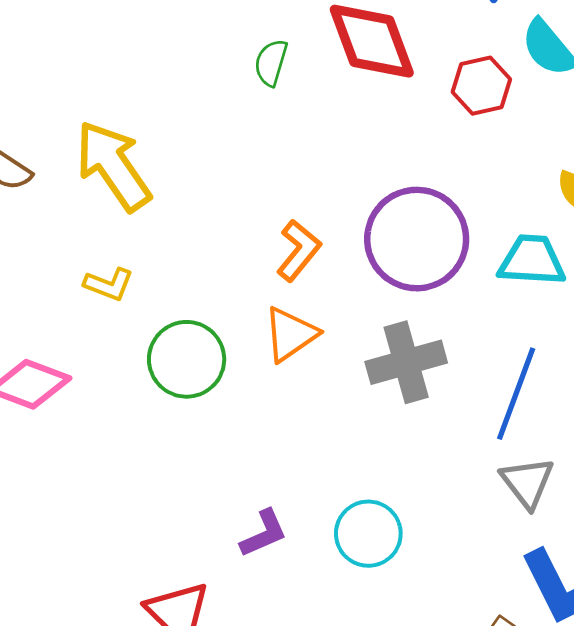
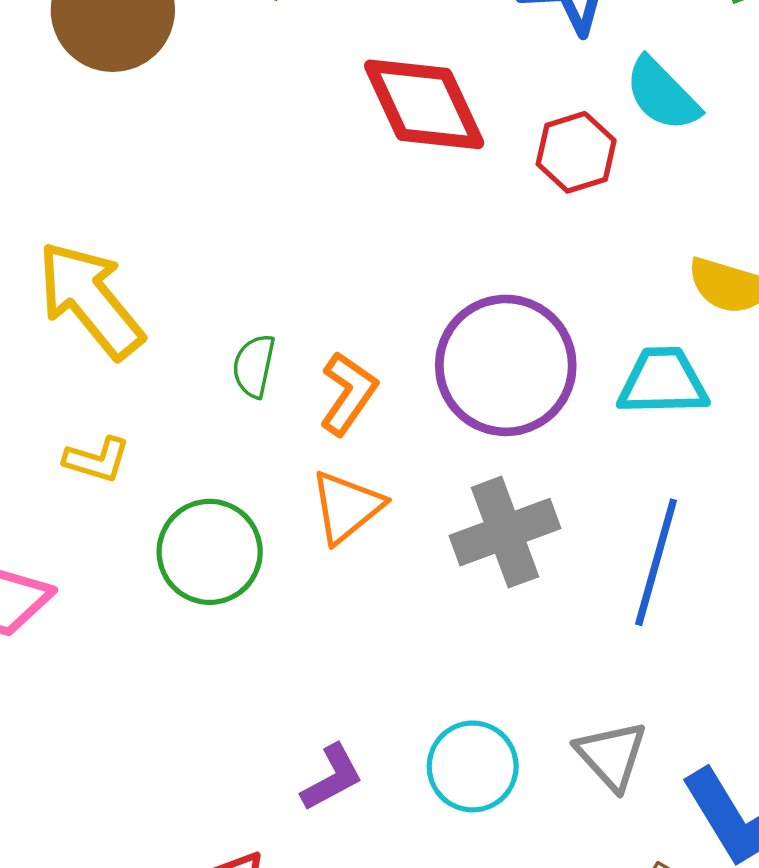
green semicircle: (271, 63) -> (254, 366), moved
gray triangle: (527, 482) -> (612, 755), moved

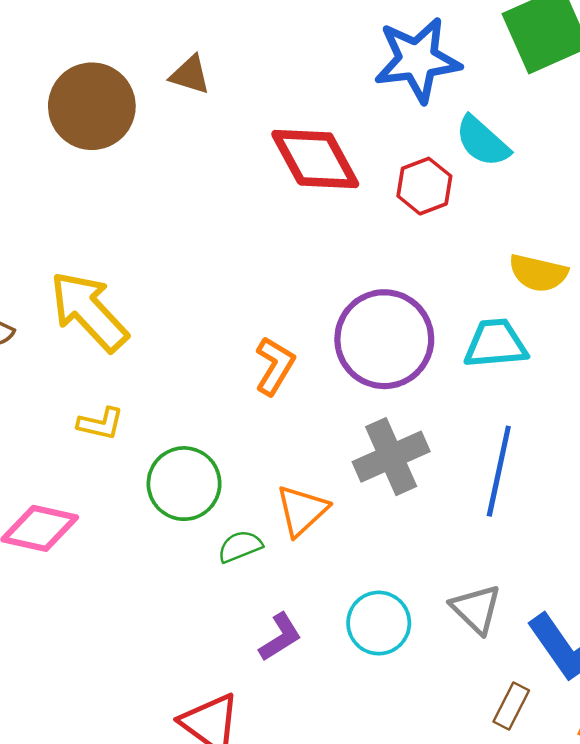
green semicircle: (254, 366) -> (240, 546), moved, turned 60
orange triangle: (347, 507) -> (302, 510), moved

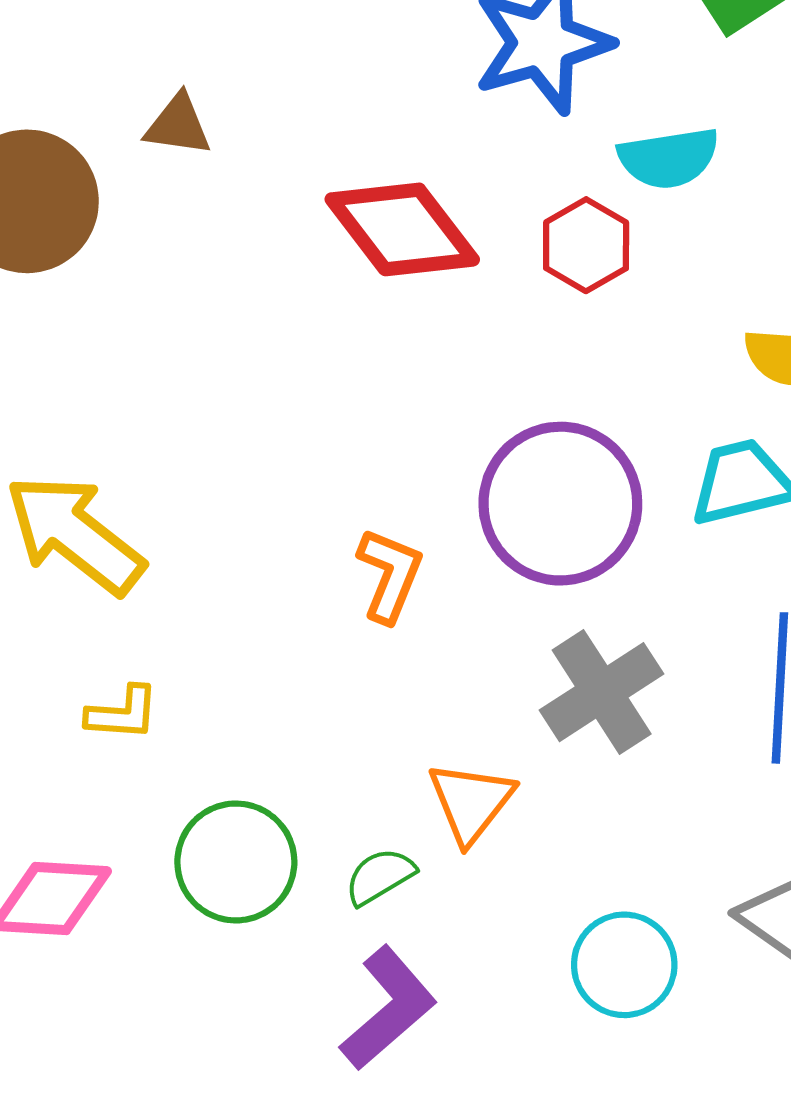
cyan semicircle: (482, 141) -> (669, 158), turned -42
green circle: (184, 484) -> (236, 862), moved
purple L-shape: (280, 637) -> (388, 1008), moved, size x1.5

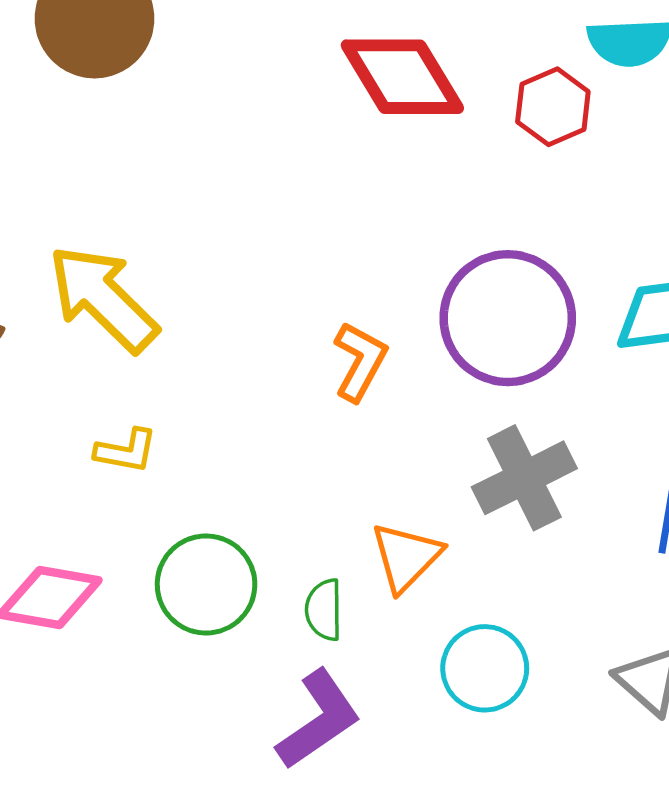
green semicircle: (380, 876) -> (324, 610), turned -66
cyan circle: (624, 965) -> (485, 668), moved

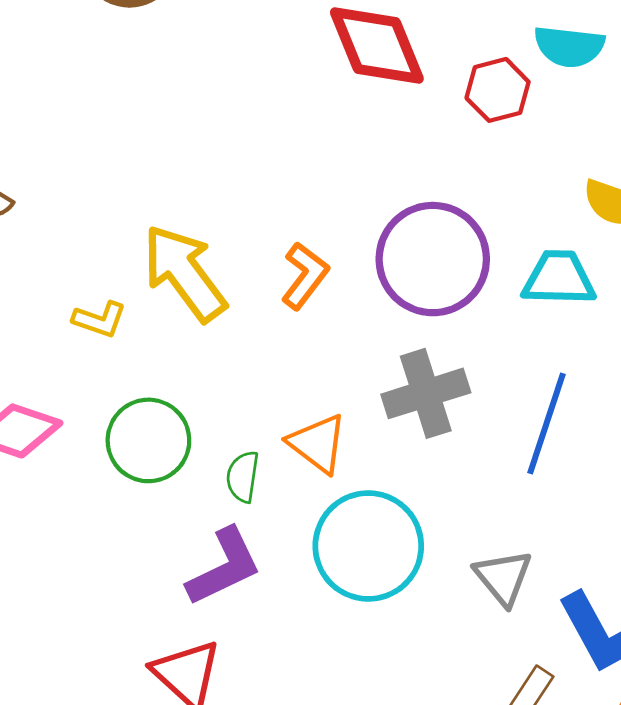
yellow arrow: (103, 298) -> (184, 273), moved
orange triangle: (406, 557) -> (318, 444), turned -46
cyan circle: (485, 668) -> (368, 546), size x1.5

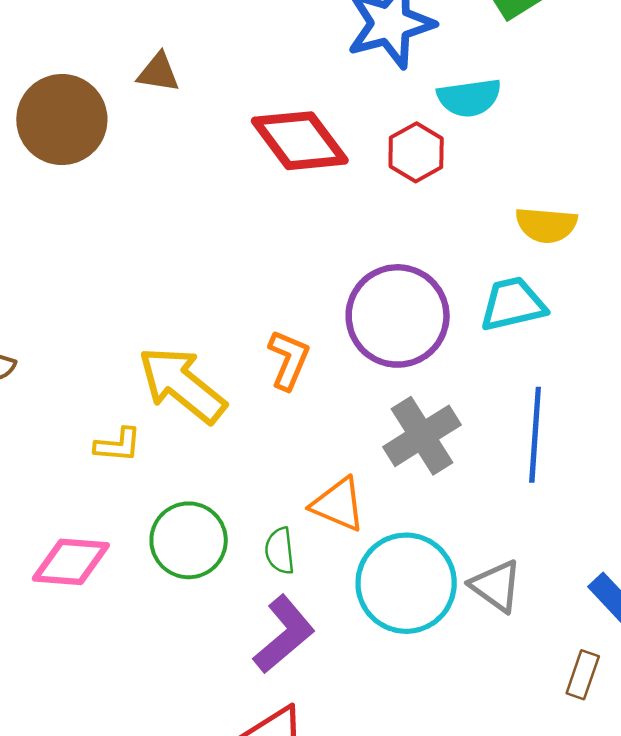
gray triangle: (503, 577) -> (496, 586), moved

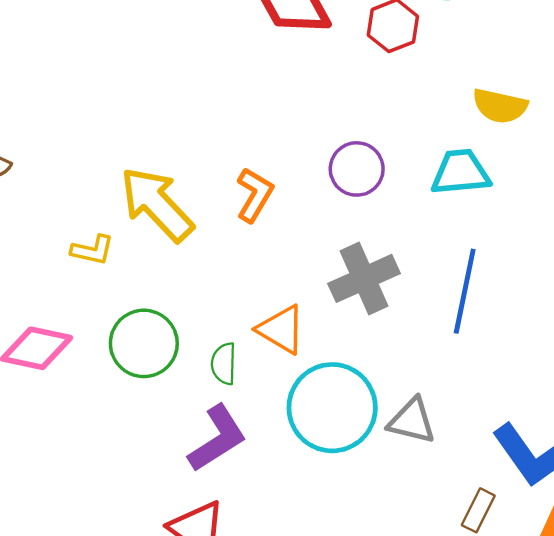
purple circle: (398, 316) -> (357, 169), size x0.6
gray triangle: (496, 586) -> (412, 421), turned -30

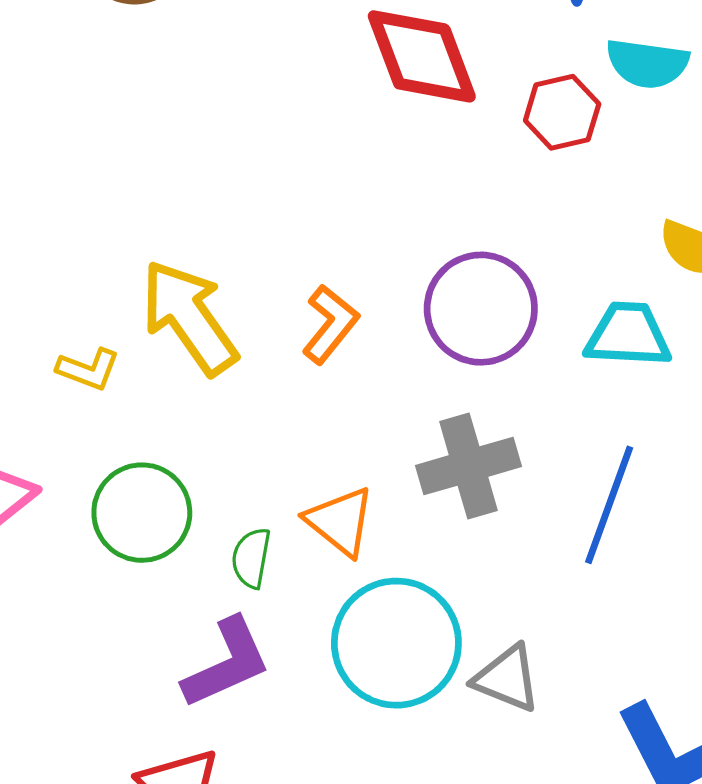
purple circle: (357, 169) -> (481, 309), size x1.4

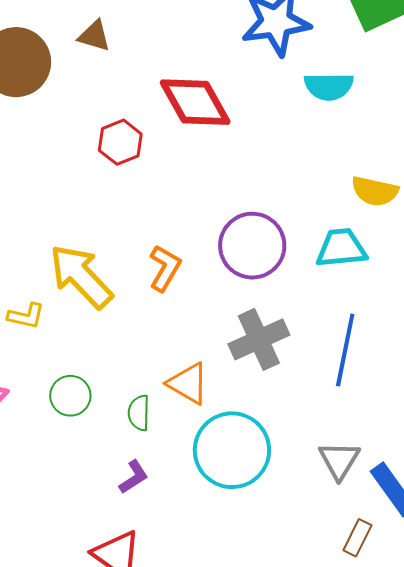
red hexagon: (562, 112) -> (120, 142), moved
green circle: (142, 513) -> (70, 396), size x0.7
purple L-shape: (227, 663) -> (134, 477), size x0.6
gray triangle: (507, 678) -> (339, 460), moved, turned 48

